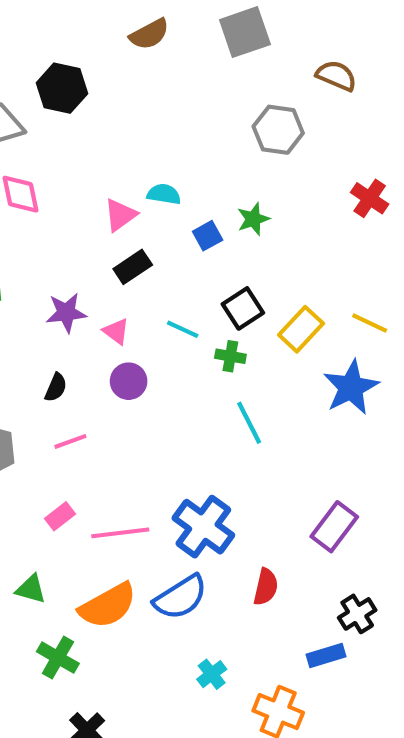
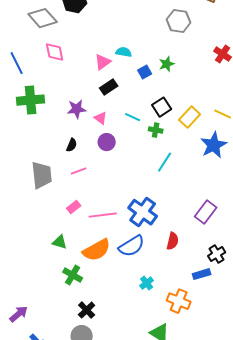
cyan line: (249, 423) -> (165, 162), turned 60

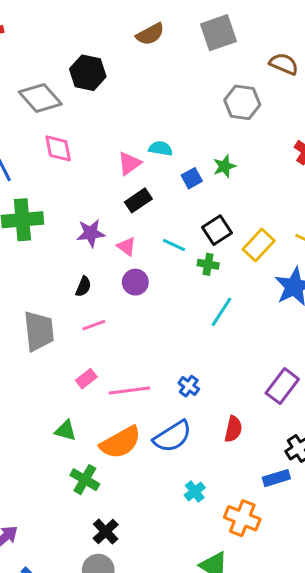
blue cross: (143, 212) -> (189, 386), size x0.5

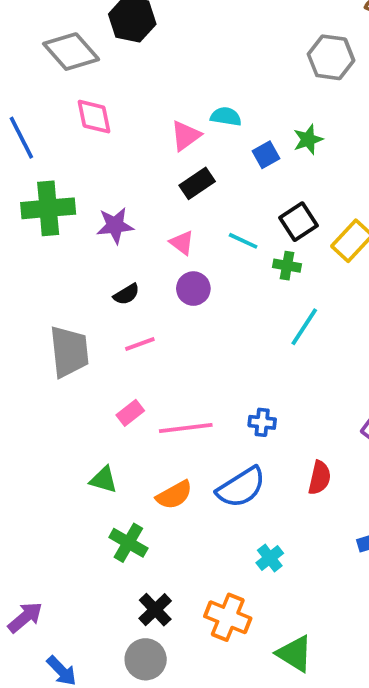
purple star: (91, 233) -> (115, 225), moved
black semicircle: (83, 287) -> (126, 294), turned 36
blue cross: (189, 386) -> (262, 422), turned -30
orange semicircle: (120, 442) -> (174, 495), size x0.7
orange cross: (242, 518) -> (228, 617), moved

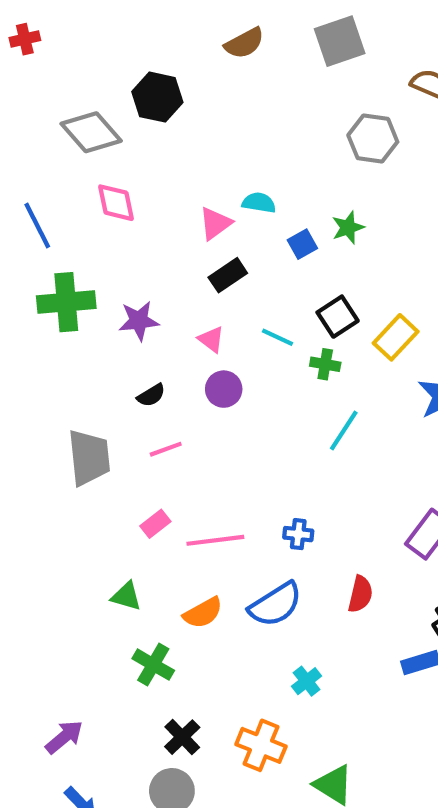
purple arrow: (25, 617) -> (64, 737), moved

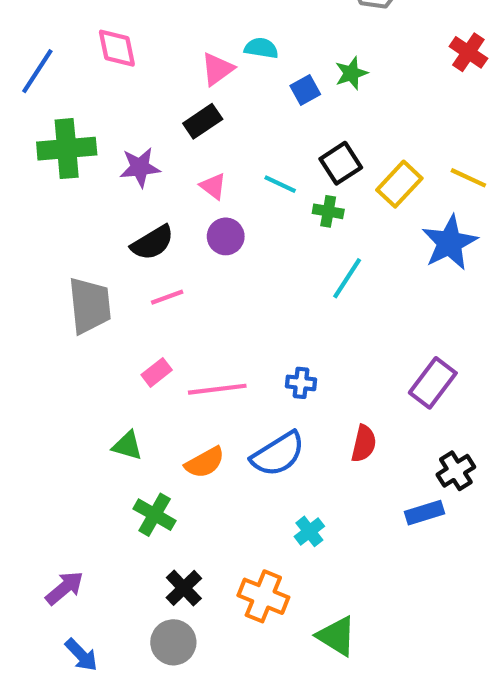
blue line: (37, 225) -> (37, 71), turned 60
black rectangle: (228, 275) -> (203, 121), moved
black semicircle: (151, 395) -> (152, 243), size x1.5

